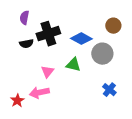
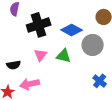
black semicircle: (26, 44) -> (14, 65), moved
pink triangle: (47, 72) -> (41, 55), moved

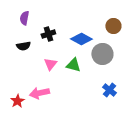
black cross: (39, 25) -> (48, 34), size x0.6
black semicircle: (14, 65) -> (23, 46), moved

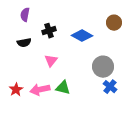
gray circle: (102, 54) -> (103, 67), moved
green triangle: (73, 65) -> (63, 88), moved
red star: (17, 101) -> (16, 90), moved

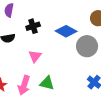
gray circle: (103, 67) -> (87, 46), moved
pink arrow: (40, 90) -> (24, 85), turned -60

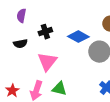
pink triangle: (35, 56) -> (47, 62), size x1.5

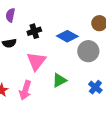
green triangle: (59, 89) -> (59, 80), moved, turned -42

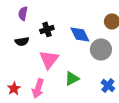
blue diamond: (67, 36) -> (80, 34), turned 35

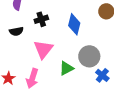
blue diamond: (80, 34) -> (74, 24), turned 40
gray circle: (101, 49) -> (89, 56), moved

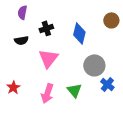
green triangle: (66, 68) -> (74, 90), moved, turned -42
pink arrow: (32, 78) -> (47, 93), moved

